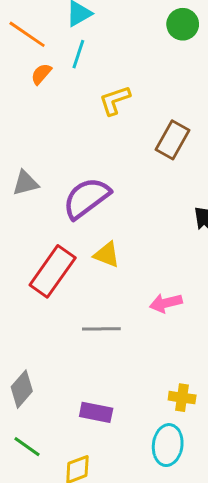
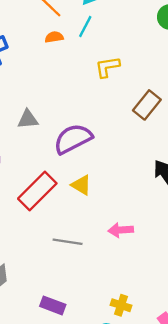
orange semicircle: (41, 74) -> (54, 37), turned 30

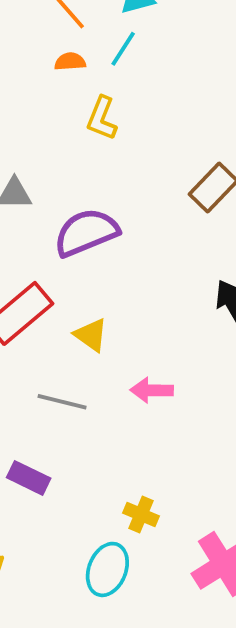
yellow L-shape: (107, 67) -> (102, 118), moved, turned -64
yellow triangle: (81, 185) -> (91, 335), moved
purple rectangle: (53, 305) -> (29, 478), moved

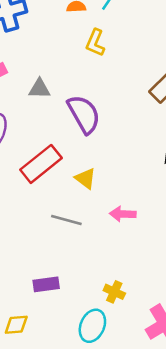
purple semicircle: (86, 232) -> (84, 114), turned 81
purple rectangle: (29, 478) -> (46, 284), moved, turned -35

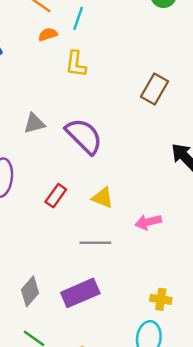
red rectangle: (41, 164) -> (56, 196), size x0.6
purple rectangle: (46, 284) -> (80, 293), moved, size x1.4

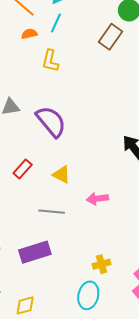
brown rectangle: (154, 89) -> (110, 37), moved
yellow cross: (161, 299) -> (102, 264), turned -30

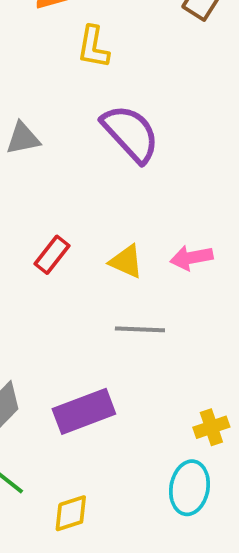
purple semicircle: (51, 122) -> (130, 133), moved
pink arrow: (97, 199) -> (191, 258), moved
gray line: (52, 212) -> (140, 329), moved

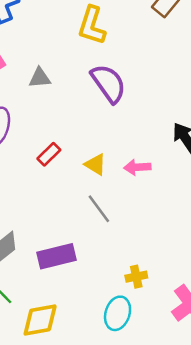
yellow L-shape: (93, 47) -> (92, 26), size x1.4
gray line: (140, 329) -> (99, 209), turned 44
yellow diamond: (71, 513) -> (40, 320), size x1.5

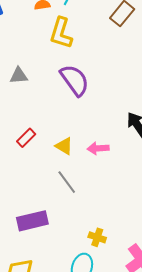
yellow cross: (136, 277) -> (97, 237), turned 30

